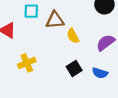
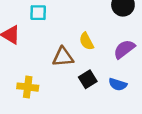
brown triangle: (55, 20) -> (63, 57), moved
yellow cross: (27, 63) -> (28, 87), moved, turned 30

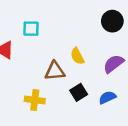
blue semicircle: (118, 84) -> (107, 97), turned 138
yellow cross: (28, 87) -> (35, 100), moved

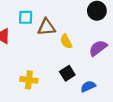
brown triangle: (55, 71) -> (46, 27), moved
blue semicircle: (107, 97) -> (88, 86), moved

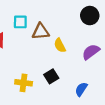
black square: (67, 73) -> (51, 76), moved
blue semicircle: (88, 86) -> (81, 89), turned -32

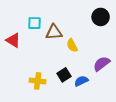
purple semicircle: (91, 52) -> (102, 64), moved
blue semicircle: (81, 89) -> (81, 81), moved, turned 32

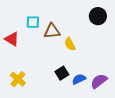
purple semicircle: (102, 64) -> (99, 81), moved
yellow cross: (38, 81) -> (18, 79), moved, turned 35

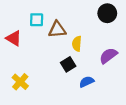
yellow semicircle: (70, 44) -> (77, 44), turned 32
black square: (62, 73) -> (68, 64), moved
purple semicircle: (99, 81) -> (108, 56), moved

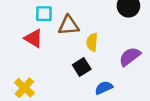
red triangle: (14, 38) -> (34, 38), moved

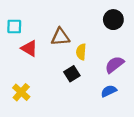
cyan square: (44, 14) -> (14, 27), moved
blue semicircle: (104, 88) -> (109, 91), moved

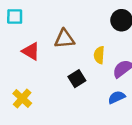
cyan square: (14, 27) -> (15, 17), moved
yellow semicircle: (81, 52) -> (99, 55), moved

